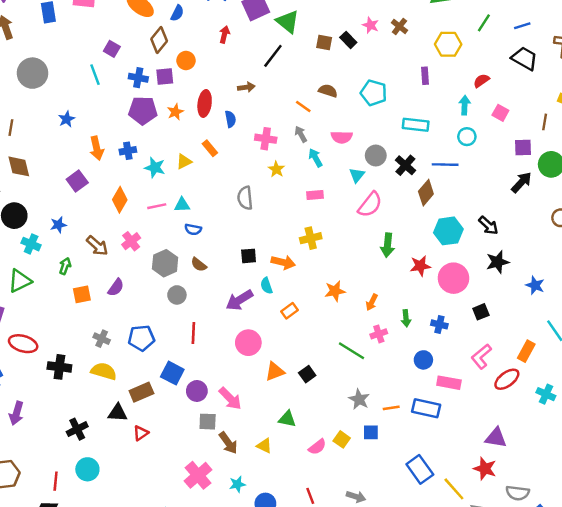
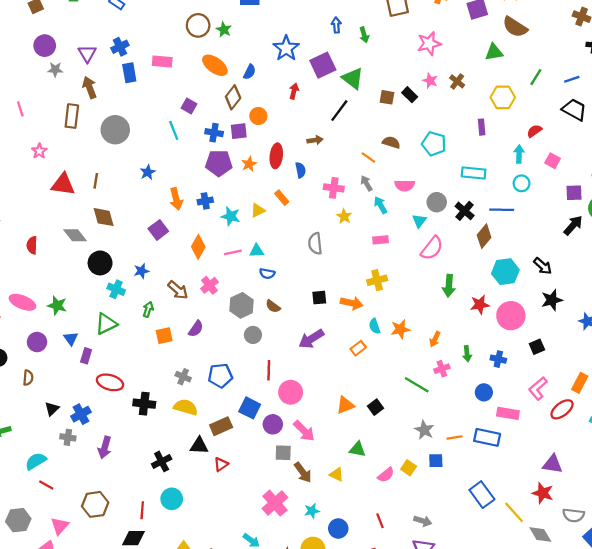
cyan semicircle: (266, 286) -> (375, 326), moved
pink circle: (248, 343) -> (291, 392), moved

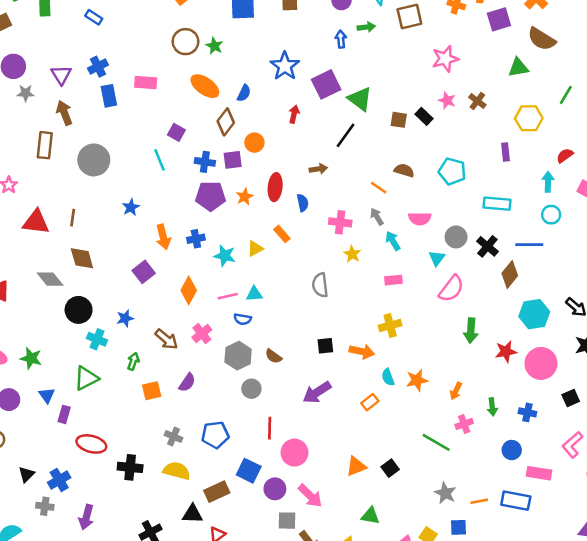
green arrow: (364, 35) -> (366, 27), moved, turned -80
blue semicircle: (267, 274) -> (243, 319), moved

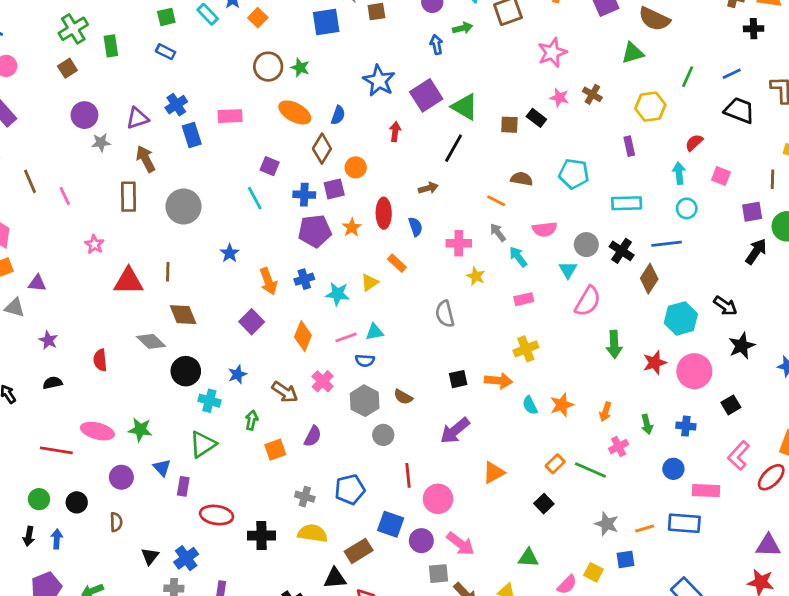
purple triangle: (61, 75) -> (137, 118), turned 50
orange rectangle: (370, 402) -> (555, 464), moved
orange triangle: (356, 466) -> (494, 473), moved

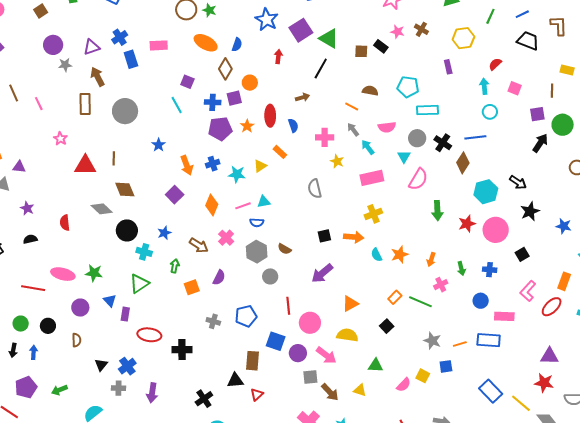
cyan rectangle: (627, 203) -> (427, 110), moved
pink rectangle: (524, 299) -> (372, 178), size x1.6
yellow semicircle: (313, 533) -> (347, 335), moved
brown rectangle: (359, 551) -> (252, 361), turned -54

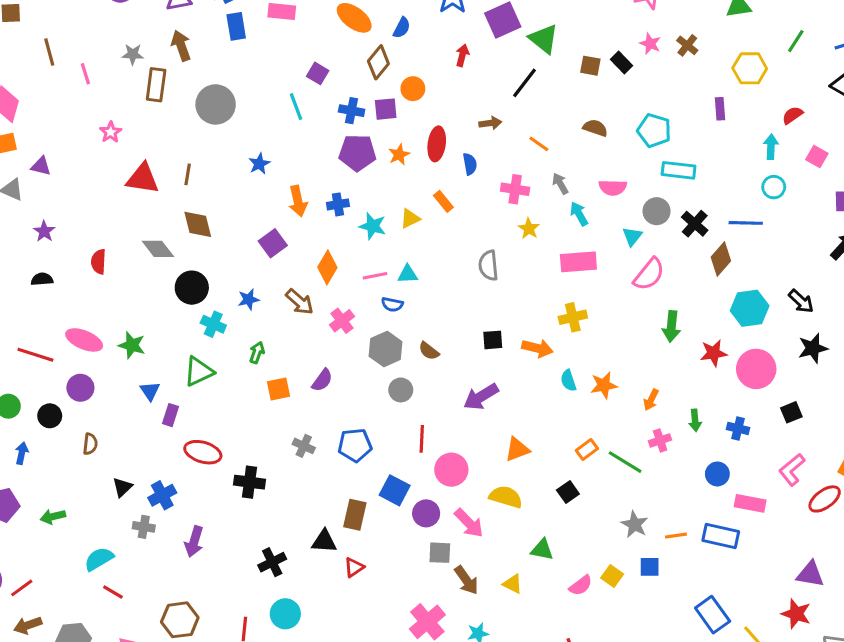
gray star: (65, 65) -> (133, 54), moved
orange line: (352, 107) -> (539, 144), moved
brown arrow: (199, 245) -> (299, 302), moved
purple circle: (80, 308) -> (80, 388), moved

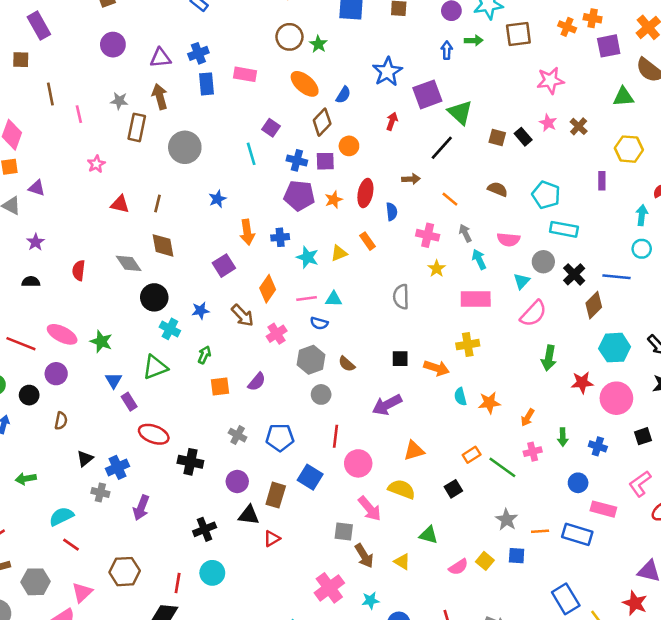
red triangle: (143, 179) -> (120, 204), size x0.7
purple rectangle: (170, 415) -> (129, 402), turned -54
purple circle: (426, 513) -> (237, 481), moved

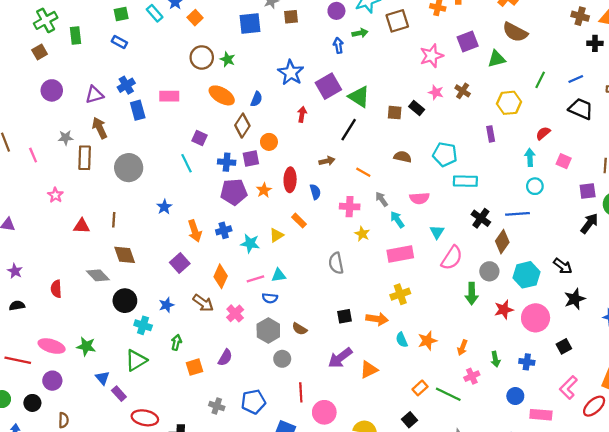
purple square: (609, 46) -> (468, 41), moved
gray circle: (543, 262) -> (489, 271), moved
orange triangle: (414, 451) -> (369, 370), moved

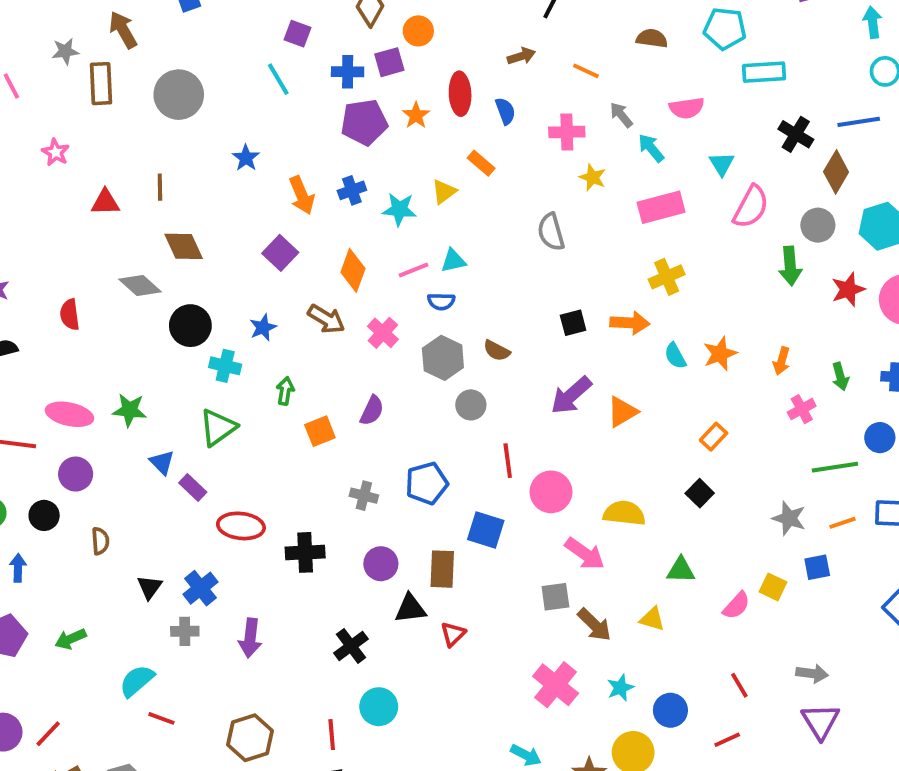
green line: (448, 394) -> (835, 467), moved, turned -30

